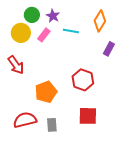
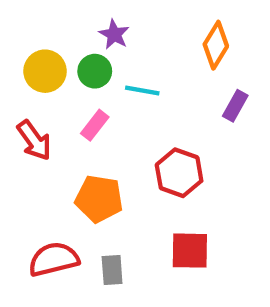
green circle: (32, 15) -> (95, 71), moved
cyan line: (71, 31) -> (142, 91), moved
pink rectangle: (44, 35) -> (95, 125), moved
orange pentagon: (46, 92) -> (99, 199), turned 30

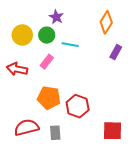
red arrow: (34, 140) -> (17, 69), turned 138
red hexagon: (179, 173) -> (78, 106), moved
red square: (190, 251) -> (113, 131), moved

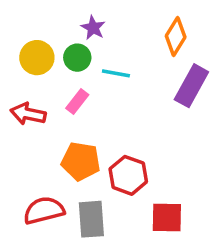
purple rectangle: (116, 52) -> (191, 86), size x1.6
red square: (113, 131) -> (167, 217), moved
gray rectangle: (55, 133) -> (91, 219), size x1.5

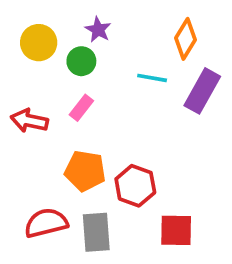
yellow circle: (37, 58) -> (39, 43), moved
cyan line: (116, 73) -> (152, 78), moved

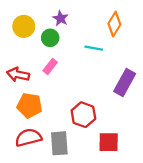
purple rectangle: (202, 91) -> (125, 83), moved
orange pentagon: (85, 171) -> (30, 105), moved

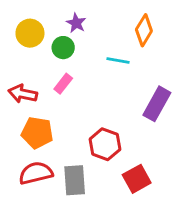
red square: (109, 142) -> (137, 179), turned -30

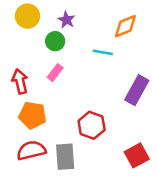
orange diamond: (144, 30) -> (125, 26), turned 36
yellow circle: (30, 33) -> (27, 16), moved
red arrow: (23, 94) -> (20, 81), turned 65
red square: (137, 179) -> (137, 155), moved

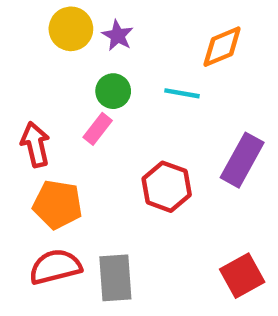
yellow circle: (27, 16) -> (71, 29), moved
green circle: (55, 41) -> (113, 91), moved
red hexagon: (92, 125) -> (167, 187), moved

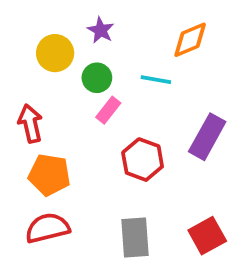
yellow circle: (71, 29) -> (55, 53), moved
pink rectangle: (98, 129) -> (108, 110), moved
gray rectangle: (115, 278) -> (135, 238), moved

